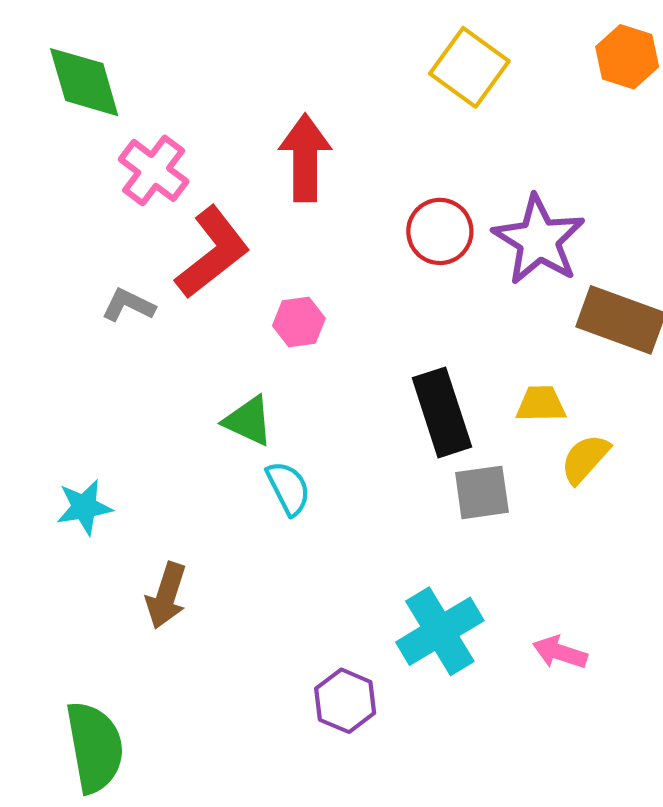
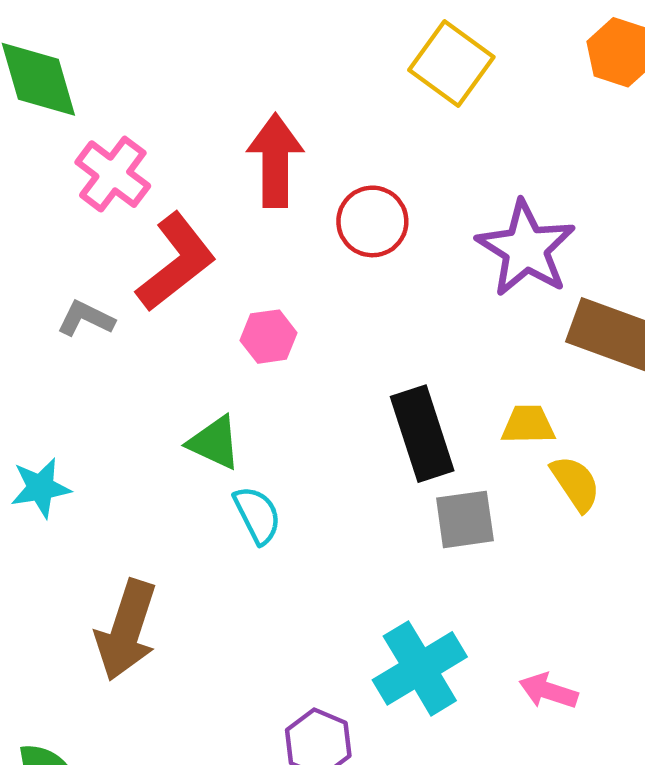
red circle: (440, 231) -> (372, 221), moved
yellow semicircle: (585, 459) -> (576, 483), turned 104
cyan star: (84, 507) -> (41, 488), moved
brown arrow: (166, 596) -> (126, 630), size x1.4

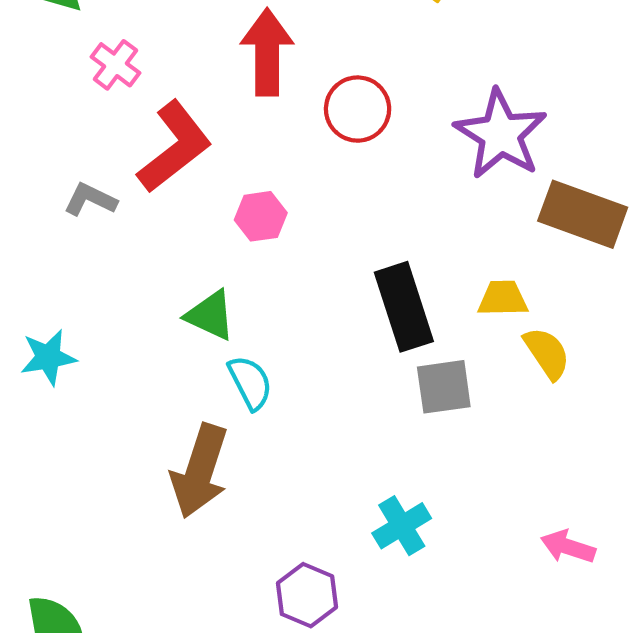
pink cross: (113, 174) -> (116, 65), size x0.7
brown arrow: (126, 630) -> (200, 471), moved
cyan cross: (420, 668) -> (402, 526), size x0.7
pink arrow: (548, 691) -> (568, 547), moved

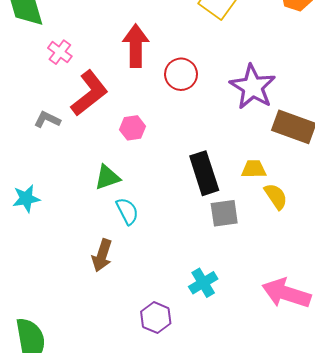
green triangle: (210, 315) -> (107, 177), turned -44
brown arrow: (200, 471) -> (102, 255), size x0.7
pink arrow: (568, 547) -> (286, 293), size x1.8

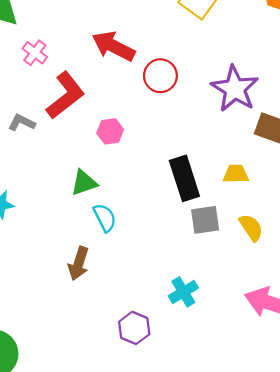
red arrow: (136, 46) -> (113, 46), turned -63
yellow semicircle: (276, 196) -> (251, 228), moved

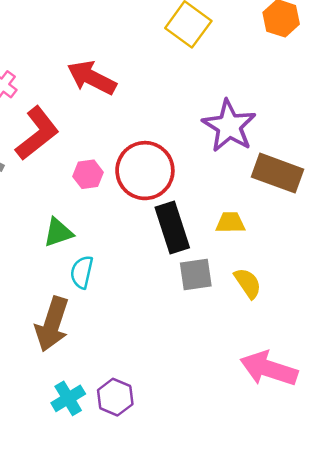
red circle: (160, 76) -> (145, 171), moved, size x1.5
cyan semicircle: (105, 218) -> (82, 272), turned -140
brown arrow: (79, 264) -> (52, 324), size x1.4
cyan cross: (183, 292) -> (68, 398), moved

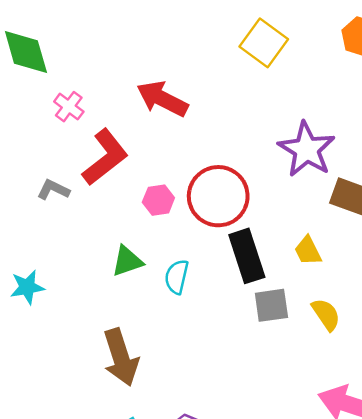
yellow trapezoid: (230, 223) -> (308, 251), turned -116
cyan semicircle: (82, 272) -> (177, 277), moved
brown arrow: (52, 324) -> (121, 357), turned -36

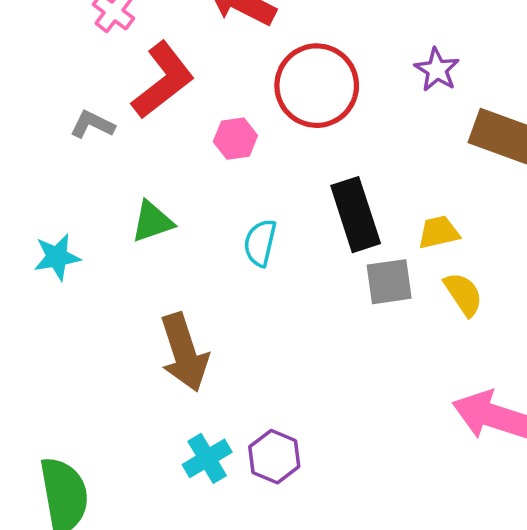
purple star: (307, 149) -> (437, 70), size x0.6
red circle: (218, 196) -> (317, 86), moved
yellow trapezoid: (308, 251) -> (439, 232), moved, turned 104
green triangle: (127, 261) -> (152, 222), moved

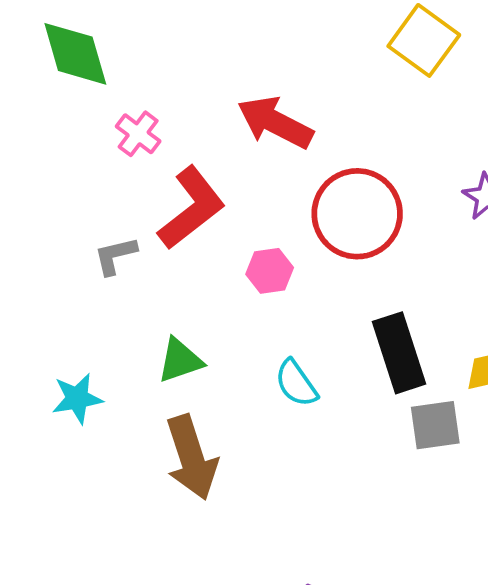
gray L-shape: (92, 124) -> (115, 256), turned -39
cyan semicircle: (260, 243) -> (296, 383), turned -48
brown arrow: (184, 352) -> (191, 458), moved

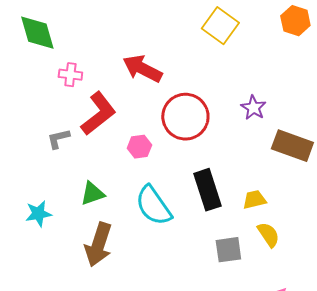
pink cross: (138, 134) -> (70, 75), turned -30
cyan semicircle: (296, 383) -> (153, 206), size x1.6
gray square: (435, 425) -> (228, 250), moved
brown arrow: (191, 458) -> (98, 245), turned 36

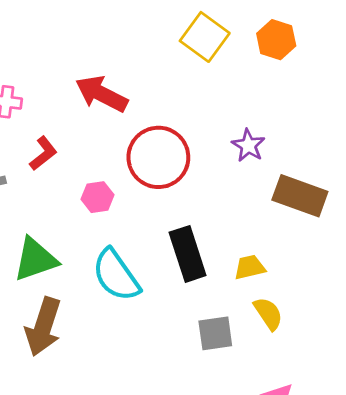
orange hexagon: (295, 21) -> (276, 40), moved
red L-shape: (98, 114) -> (43, 153), size x0.6
green triangle: (92, 194) -> (35, 259), size x1.4

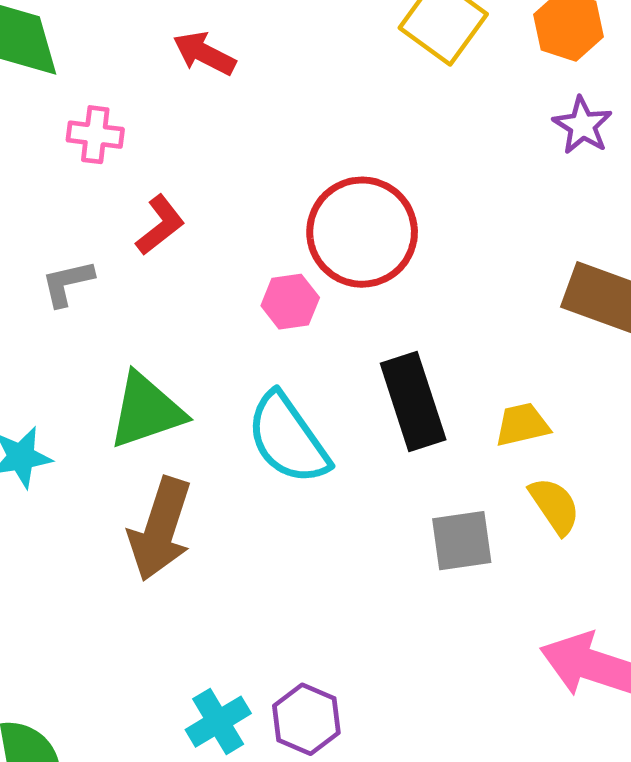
red arrow: (101, 94) -> (204, 53), moved, size x0.7
purple star: (248, 145) -> (582, 125), moved
pink hexagon: (98, 197) -> (290, 302), moved

